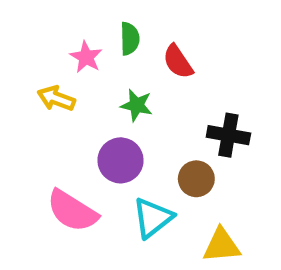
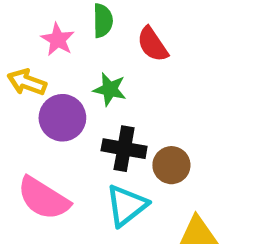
black cross: (228, 135) -> (124, 149), moved
purple circle: (120, 160) -> (62, 118), moved

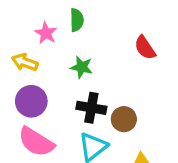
red semicircle: (152, 44) -> (145, 48), moved
purple circle: (62, 118) -> (31, 101), moved

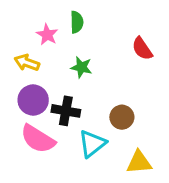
black cross: (91, 108) -> (66, 111), moved

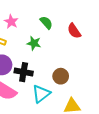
green semicircle: (77, 22) -> (46, 23), moved, turned -40

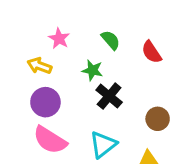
black cross: (24, 72) -> (109, 96), moved, turned 30
brown circle: (61, 76) -> (158, 119), moved

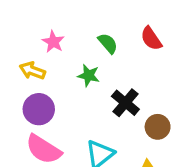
red semicircle: (152, 52) -> (151, 39), moved
black cross: (109, 96) -> (125, 103), moved

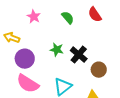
yellow arrow: (32, 71) -> (12, 38), moved
green star: (89, 75) -> (57, 50), moved

